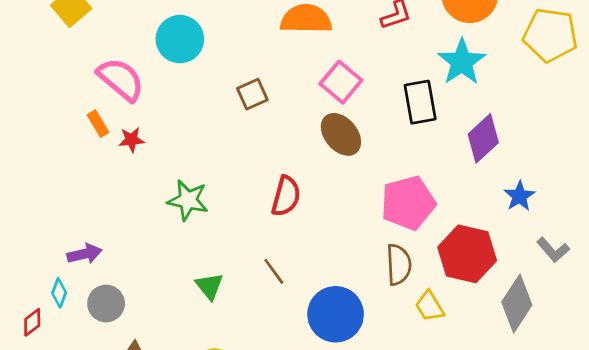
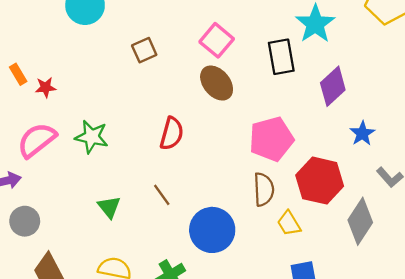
pink semicircle: (121, 79) -> (37, 140), moved, turned -78

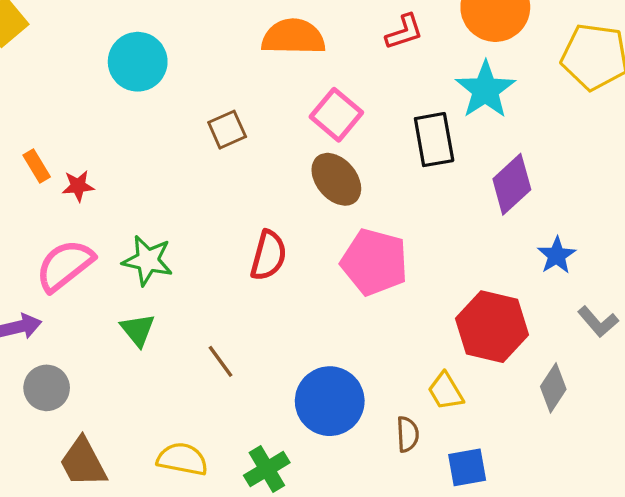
pink pentagon: (271, 139) -> (374, 262), moved, turned 30
brown semicircle: (264, 189) -> (408, 434), moved, size x0.7
brown line: (162, 195) -> (220, 361), moved
green triangle: (109, 207) -> (138, 330), moved
gray diamond: (360, 221) -> (553, 388), size x0.7

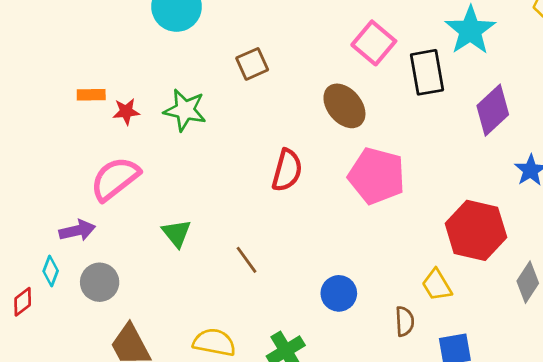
pink square: (336, 115) -> (374, 43), moved
orange rectangle: (37, 166) -> (91, 95), turned -60
green star: (148, 260) -> (185, 110), moved
blue circle: (330, 401) -> (339, 293), size x0.6

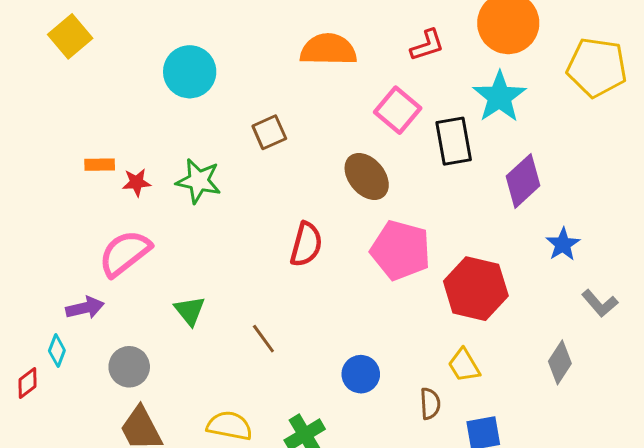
red hexagon: (476, 230) -> (476, 289), moved
gray circle: (100, 282) -> (129, 367), moved

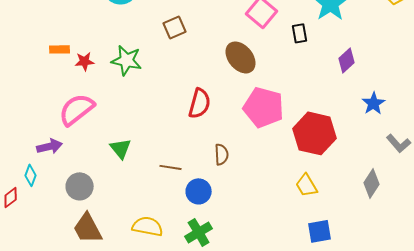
black rectangle: (454, 141) -> (300, 33), size x0.6
purple diamond: (523, 181) -> (347, 60), size x0.7
brown line: (263, 339) -> (171, 167), turned -45
blue circle: (361, 374) -> (199, 191), moved
brown semicircle: (430, 404) -> (222, 154), moved

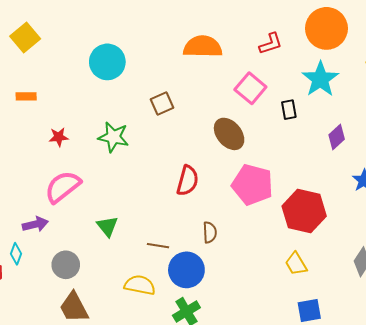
orange rectangle: (60, 49) -> (26, 96), moved
red star: (85, 61) -> (59, 137), moved
blue circle: (199, 191) -> (186, 270), size x1.4
yellow semicircle: (148, 226) -> (140, 285), moved

